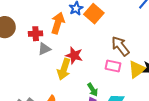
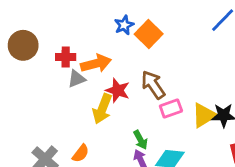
orange arrow: (58, 23) -> (96, 64), moved, turned 55
brown arrow: (120, 46) -> (153, 85), moved
pink rectangle: (113, 66) -> (171, 109), turned -35

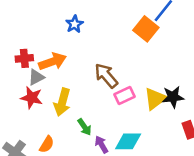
orange square: (149, 34) -> (146, 29), moved
red star: (118, 90) -> (32, 98), moved
green arrow: (140, 140) -> (84, 127), moved

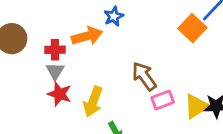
orange arrow: (52, 62) -> (87, 36), moved
gray triangle: (36, 77) -> (55, 71), moved, turned -36

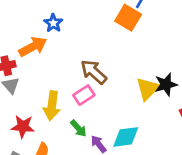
red star: (59, 94) -> (23, 127), moved
pink rectangle: (163, 100) -> (84, 95), moved

